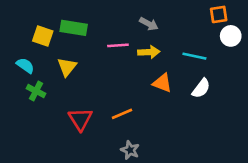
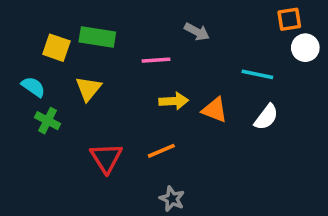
yellow arrow: (149, 52) -> (174, 101), moved

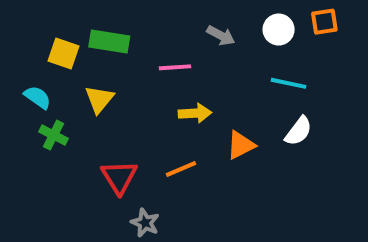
white circle: (305, 48) -> (279, 30), moved
orange triangle: (215, 110) -> (241, 145), moved, turned -48
gray star: (172, 199) -> (145, 223), moved

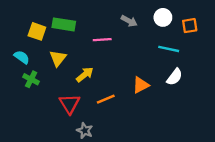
orange square: (324, 22) -> (190, 26), moved
yellow arrow: (195, 113) -> (85, 75), moved, turned -36

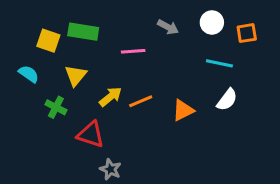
green cross: (31, 79) -> (56, 107), moved
orange line: (106, 99) -> (141, 101), moved
red triangle: (70, 104) -> (91, 135), turned -40

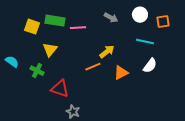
pink line: (133, 51) -> (78, 28), moved
cyan semicircle: (29, 74) -> (12, 62), moved
yellow arrow: (110, 97) -> (107, 52), moved

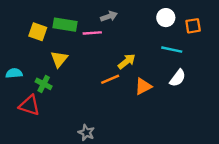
gray arrow: (111, 18) -> (109, 16), moved, turned -48
cyan semicircle: (12, 62) -> (14, 73), turned -40
red triangle: (60, 89) -> (29, 105), moved

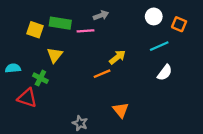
orange square: (193, 26) -> (179, 24), turned 32
cyan line: (172, 50) -> (159, 46), turned -36
orange triangle: (143, 86) -> (121, 110), moved, turned -42

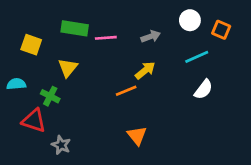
gray arrow: (101, 15) -> (151, 36), moved
yellow square: (35, 30) -> (31, 45), moved
orange triangle: (121, 110) -> (137, 136), moved
gray star: (80, 123) -> (61, 145), moved

